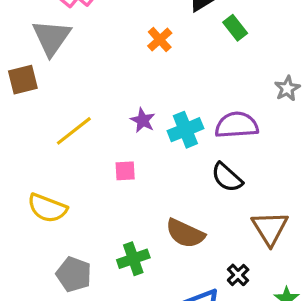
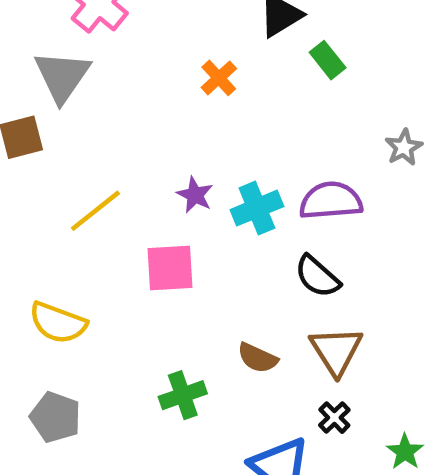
pink square: (125, 171) -> (170, 268), size x1.6
brown triangle: (270, 228) -> (336, 351), moved
brown semicircle: (185, 233) -> (258, 358), size x0.7
gray pentagon: (74, 274) -> (55, 417), moved

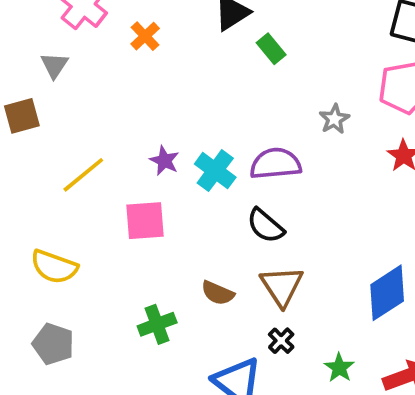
gray triangle: (62, 76) -> (54, 65), size x0.6
orange cross: (219, 78) -> (145, 36), moved
cyan cross: (257, 208) -> (215, 171), turned -30

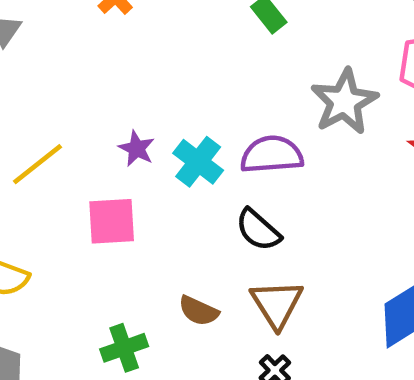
gray star: (334, 119) -> (344, 102), size x1.8

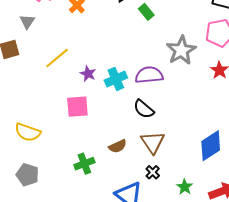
cyan cross: (198, 162) -> (116, 79), turned 30
yellow line: (37, 164) -> (57, 58), moved
brown semicircle: (199, 311) -> (118, 146), turned -48

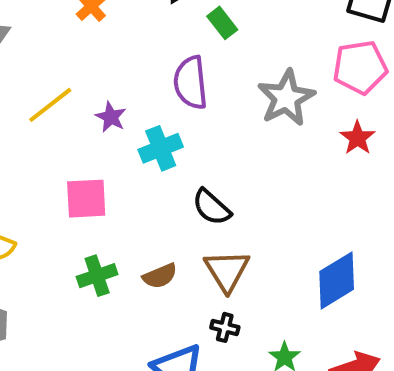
purple star: (88, 74) -> (111, 117), moved
purple semicircle: (149, 75) -> (191, 83), moved, turned -92
green cross: (84, 164) -> (97, 276), moved
black cross: (153, 172) -> (225, 327), turned -32

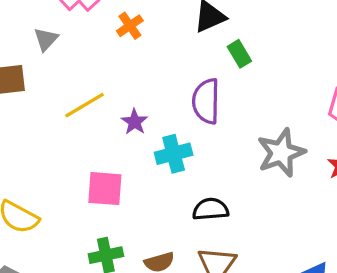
gray star: (286, 98) -> (281, 153), moved
black semicircle: (212, 207) -> (211, 209), turned 126

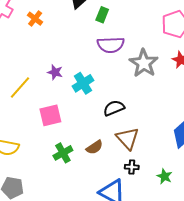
green rectangle: (239, 54) -> (102, 15), turned 70
purple semicircle: (206, 101) -> (111, 45), moved, turned -76
yellow line: (84, 105) -> (20, 88), moved

